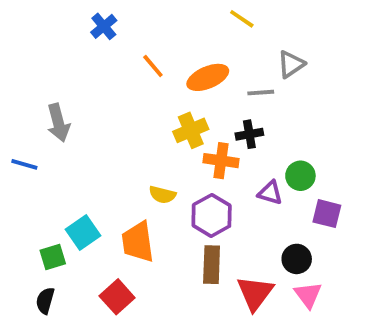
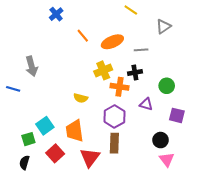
gray triangle: (291, 64) -> (164, 26), moved
green circle: (300, 176) -> (167, 86), moved
yellow semicircle: (162, 195) -> (81, 98), moved
red triangle: (255, 293) -> (90, 157), moved
red square: (117, 297) -> (55, 153), moved

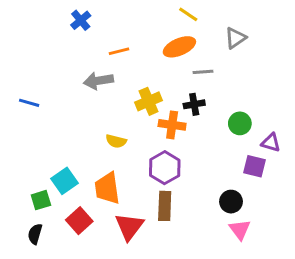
orange line: (83, 36) -> (119, 51), turned -64
orange ellipse: (112, 42) -> (179, 47), moved
gray arrow: (32, 66) -> (98, 81), moved, turned 96
blue line: (13, 89) -> (29, 103), moved
purple triangle: (146, 104) -> (271, 143), moved

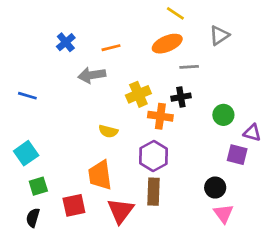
blue cross: (81, 20) -> (66, 42), moved
cyan square: (65, 181) -> (26, 153), moved
red square: (79, 221) -> (74, 205), turned 30

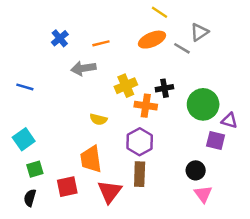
gray line: (189, 67) -> (182, 48), moved, turned 35
green circle: (223, 115) -> (203, 104), size x1.6

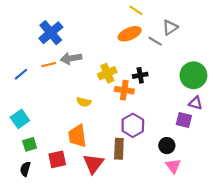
blue cross: (60, 38) -> (51, 33), size x1.6
orange line: (101, 43) -> (49, 65), moved
blue line: (25, 87) -> (21, 74), turned -56
green circle: (203, 104) -> (193, 75), moved
purple hexagon: (140, 142) -> (133, 125), moved

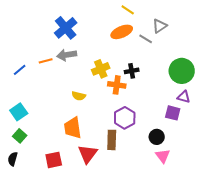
blue cross: (51, 33) -> (66, 28), moved
green square: (30, 144) -> (20, 136), moved, turned -32
red square: (57, 159) -> (54, 160), moved
black semicircle: (25, 169) -> (13, 159), moved

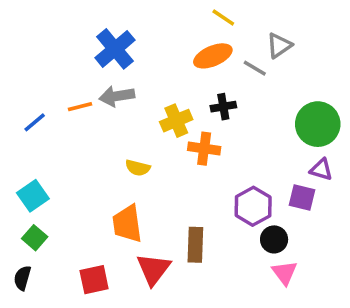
black cross: (132, 71) -> (223, 107), moved
purple hexagon: (125, 118) -> (253, 206), moved

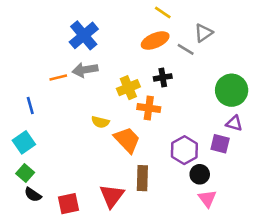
blue line: (35, 122) -> (30, 105), moved, turned -66
orange trapezoid: (127, 224) -> (127, 140), moved, turned 144
black semicircle: (22, 278) -> (33, 195), moved, turned -72

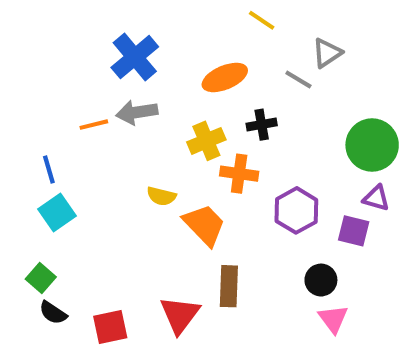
orange ellipse: (155, 41) -> (225, 77), moved
cyan square: (24, 142) -> (57, 213), moved
purple hexagon: (184, 150) -> (296, 210), moved

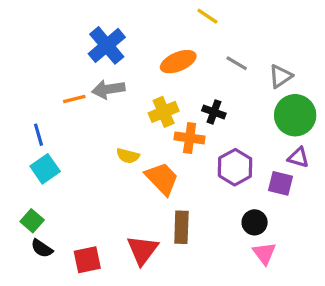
gray triangle: (327, 53) -> (281, 76), moved
black cross: (262, 125) -> (214, 112), moved, turned 30

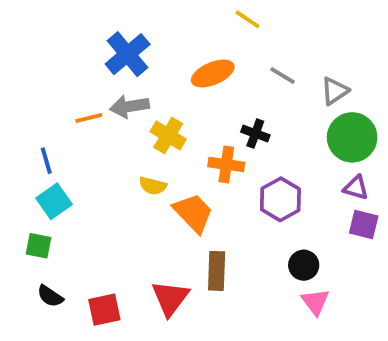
yellow cross: (164, 112) -> (168, 135), moved, turned -36
purple square: (281, 183) -> (364, 224), moved
green square: (32, 221) -> (39, 246), moved, turned -30

